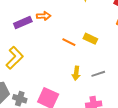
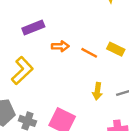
orange arrow: (44, 16) -> (60, 46), moved

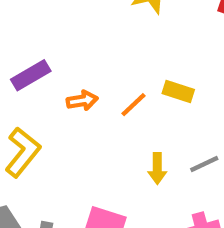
orange line: (89, 53) -> (133, 105), turned -63

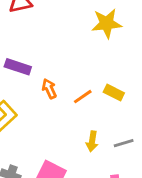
purple rectangle: (31, 75) -> (18, 67), turned 40
orange arrow: (82, 101) -> (49, 89), turned -114

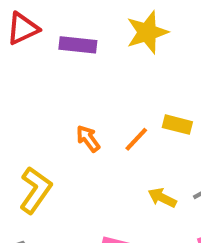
purple rectangle: (18, 67) -> (78, 45), moved
yellow arrow: (92, 141) -> (162, 198), turned 120

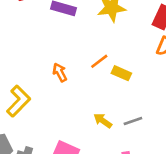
orange line: (136, 139) -> (99, 61), moved

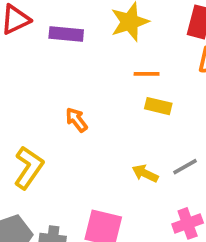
orange line: (99, 61) -> (147, 74), moved, turned 48

